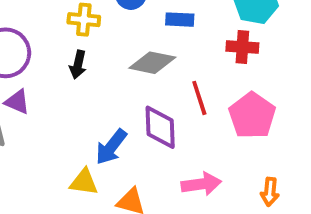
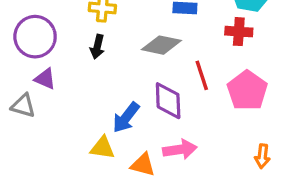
pink arrow: (201, 184) -> (180, 150), moved

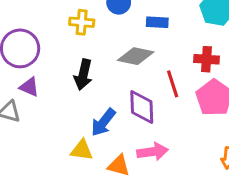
red cross: (239, 32) -> (206, 59), moved
black arrow: (97, 47) -> (83, 75), moved, size x1.4

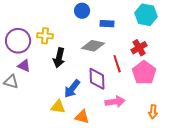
yellow cross: (82, 22) -> (45, 36), moved
red cross: (206, 59) -> (139, 48), turned -35
pink arrow: (153, 152) -> (115, 102), moved

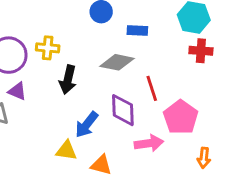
red cross: (139, 48) -> (201, 51), moved, turned 35
pink pentagon: (144, 73) -> (181, 117), moved

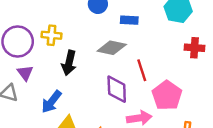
red cross: (201, 51) -> (194, 48), moved
purple triangle: (17, 91) -> (25, 73), turned 30
blue arrow: (87, 125) -> (51, 102), moved

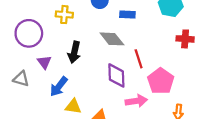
yellow cross: (51, 35) -> (64, 15), moved
gray diamond: (112, 48) -> (112, 39), turned 40
purple triangle: (25, 73) -> (44, 62), moved

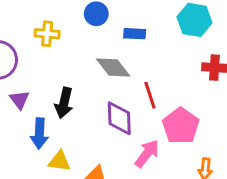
black arrow: (74, 52) -> (64, 103), moved
blue arrow: (59, 87) -> (39, 134), turned -35
pink arrow: (136, 101) -> (147, 154), turned -45

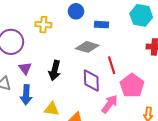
gray diamond: (113, 68) -> (87, 47), turned -35
blue arrow: (39, 134) -> (26, 95), moved

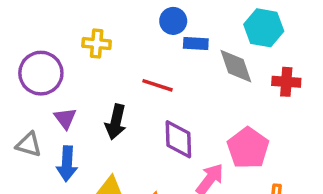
blue circle: (76, 11) -> (173, 21), moved
gray diamond: (87, 47) -> (236, 66), moved, turned 55
red line: (112, 65) -> (158, 85), moved, turned -54

